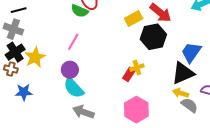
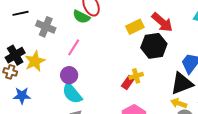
gray cross: (13, 29) -> (46, 27), moved

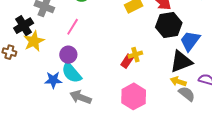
black hexagon: (154, 46) -> (169, 25), moved
black cross: (15, 55) -> (24, 26), moved
blue star: (22, 96) -> (53, 80), moved

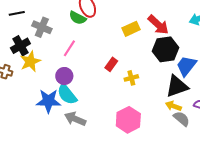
red rectangle: (127, 61) -> (111, 64), moved
blue star: (53, 80) -> (48, 101), size x1.4

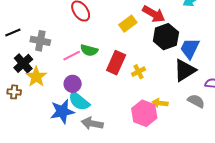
green semicircle: (78, 18) -> (89, 50), moved
pink line: (69, 48) -> (72, 56), turned 42
red rectangle: (111, 64) -> (116, 63), size x1.6
yellow arrow: (173, 106) -> (160, 103), moved

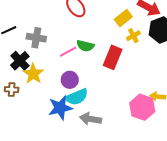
yellow cross: (139, 72) -> (133, 36), moved
cyan semicircle: (79, 101) -> (77, 97), turned -60

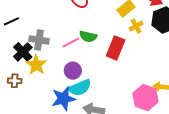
gray cross: (36, 38) -> (39, 40), moved

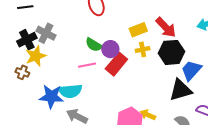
pink line: (71, 43) -> (87, 65), moved
purple circle: (73, 71) -> (110, 49), moved
brown cross: (15, 81) -> (22, 72), moved

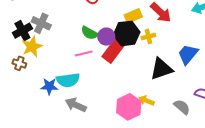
yellow cross: (143, 49) -> (148, 36), moved
black hexagon: (171, 52) -> (127, 33), moved
black triangle: (180, 90) -> (161, 69), moved
blue star: (51, 97) -> (49, 86), size x0.7

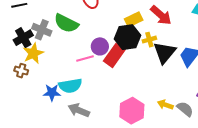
green semicircle: (90, 33) -> (66, 23), moved, size x1.4
purple circle: (106, 37) -> (100, 46), moved
black triangle: (161, 69) -> (165, 53), moved, turned -30
yellow arrow: (146, 101) -> (165, 105), moved

